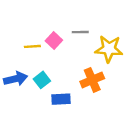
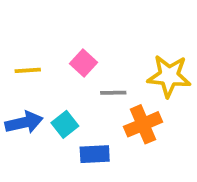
gray line: (80, 32) -> (113, 93), moved
yellow line: (32, 46) -> (28, 70), moved

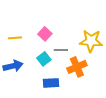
cyan square: (65, 124) -> (44, 59), moved

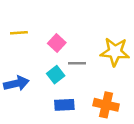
yellow line: (15, 38) -> (19, 33), moved
orange cross: (77, 67) -> (106, 105), moved, turned 36

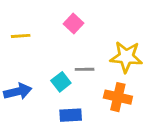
pink square: (57, 43) -> (73, 23), moved
orange cross: (106, 105) -> (118, 97), moved

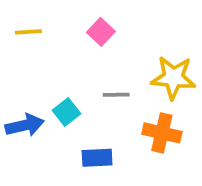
yellow line: (21, 36) -> (28, 32), moved
cyan square: (61, 82) -> (67, 112), moved

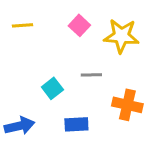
yellow star: (173, 78) -> (121, 36), moved
blue arrow: (25, 125) -> (19, 126), moved

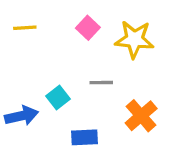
orange cross: (127, 105) -> (141, 116), turned 36
blue arrow: (19, 126) -> (21, 116), moved

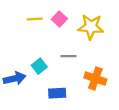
yellow line: (25, 28) -> (35, 19), moved
orange cross: (141, 116) -> (95, 79), turned -30

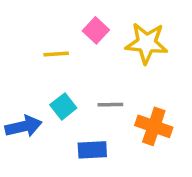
yellow line: (35, 19) -> (56, 54), moved
gray line: (68, 56) -> (110, 105), moved

